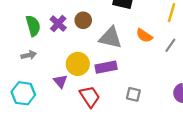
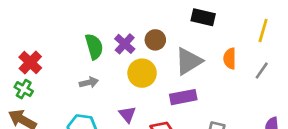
orange semicircle: (144, 36) -> (230, 59), turned 56
gray triangle: (110, 38) -> (189, 61), turned -45
yellow circle: (78, 64) -> (142, 73), moved

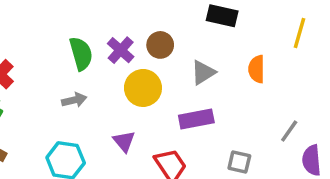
gray triangle: (189, 61) -> (203, 73), size x0.7
gray line: (262, 70) -> (289, 131), moved

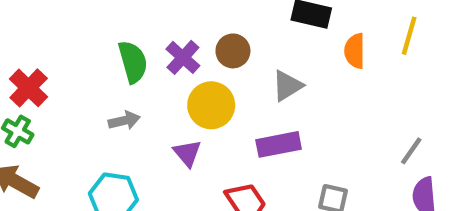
orange semicircle: (257, 69) -> (355, 51), moved
gray line: (289, 131) -> (411, 151), moved
purple triangle: (124, 141) -> (187, 153), moved

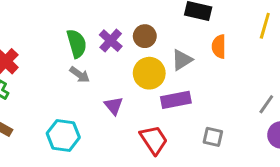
orange semicircle: (355, 51) -> (219, 47), moved
yellow circle: (211, 105) -> (149, 73), moved
gray arrow: (124, 121) -> (80, 75), moved, turned 48

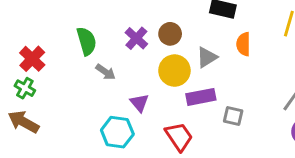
green semicircle: (77, 44) -> (86, 41), moved
cyan hexagon: (63, 135) -> (117, 132), moved
gray square: (213, 137) -> (233, 116), moved

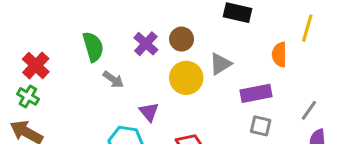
orange semicircle: (243, 44) -> (279, 55), moved
purple rectangle: (201, 97) -> (256, 93), moved
gray square: (233, 116) -> (261, 126), moved

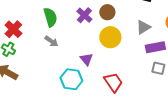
gray triangle: (220, 64) -> (143, 27), moved
gray arrow: (113, 79) -> (51, 41), moved

